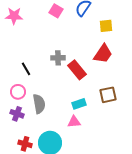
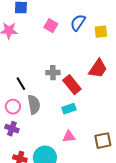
yellow square: (106, 26) -> (101, 32), moved
brown square: (108, 95) -> (103, 141), moved
gray semicircle: (39, 104) -> (34, 105), moved
cyan rectangle: (79, 104) -> (69, 109), moved

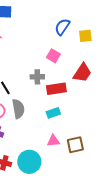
pink square: (51, 26) -> (53, 56), moved
red rectangle: (72, 85) -> (56, 89), turned -60
brown square: (103, 141) -> (75, 145), moved

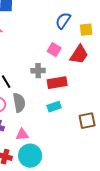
red trapezoid: (82, 73) -> (79, 55), moved
pink triangle: (53, 141) -> (22, 135), moved
brown square: (75, 145) -> (87, 121), moved

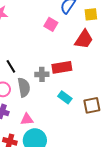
pink square: (54, 50) -> (51, 24), moved
gray cross: (38, 71) -> (42, 74), moved
cyan rectangle: (54, 107) -> (65, 97), moved, turned 56

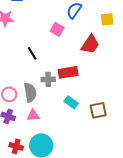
yellow square: (91, 14) -> (107, 19), moved
black line: (11, 66) -> (32, 53), moved
pink triangle: (27, 119) -> (33, 115), moved

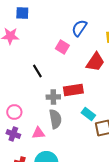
gray semicircle: (30, 92) -> (55, 119), moved
cyan rectangle: (71, 102) -> (88, 114), moved

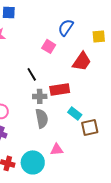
black line: (37, 71) -> (32, 74), moved
pink triangle: (38, 133) -> (57, 149), moved

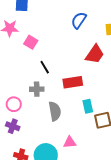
pink square: (49, 46) -> (31, 42), moved
gray cross: (40, 96) -> (37, 89), moved
cyan rectangle: (75, 113) -> (88, 106), turned 40

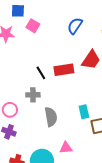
pink square: (31, 42) -> (33, 26), moved
red rectangle: (73, 82) -> (64, 70), moved

